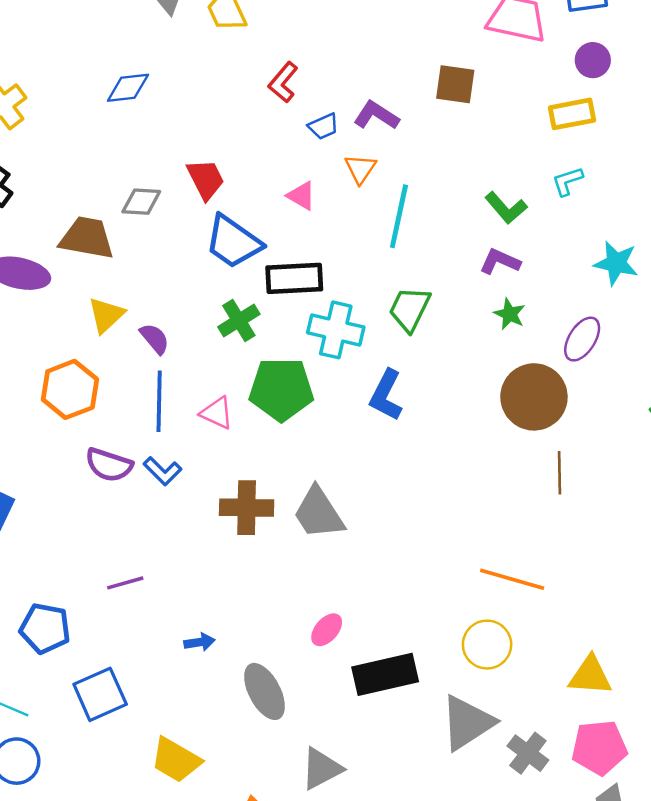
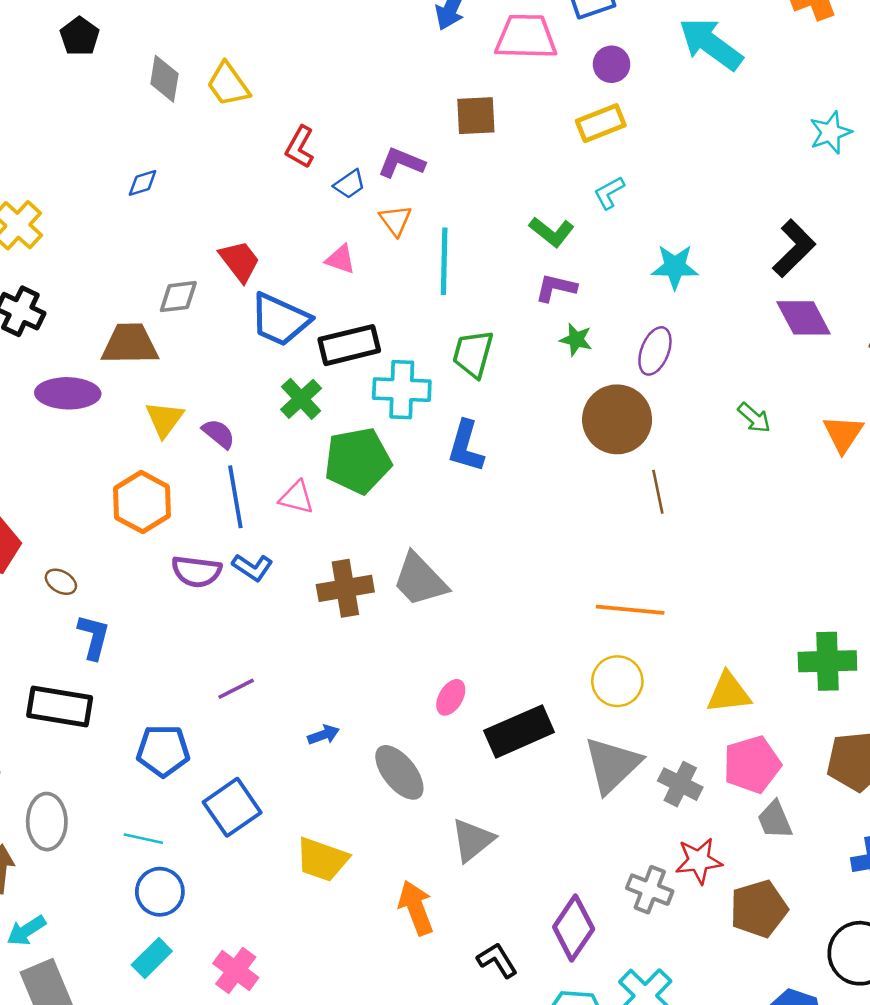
blue diamond: (128, 88) -> (143, 183), size x0.7

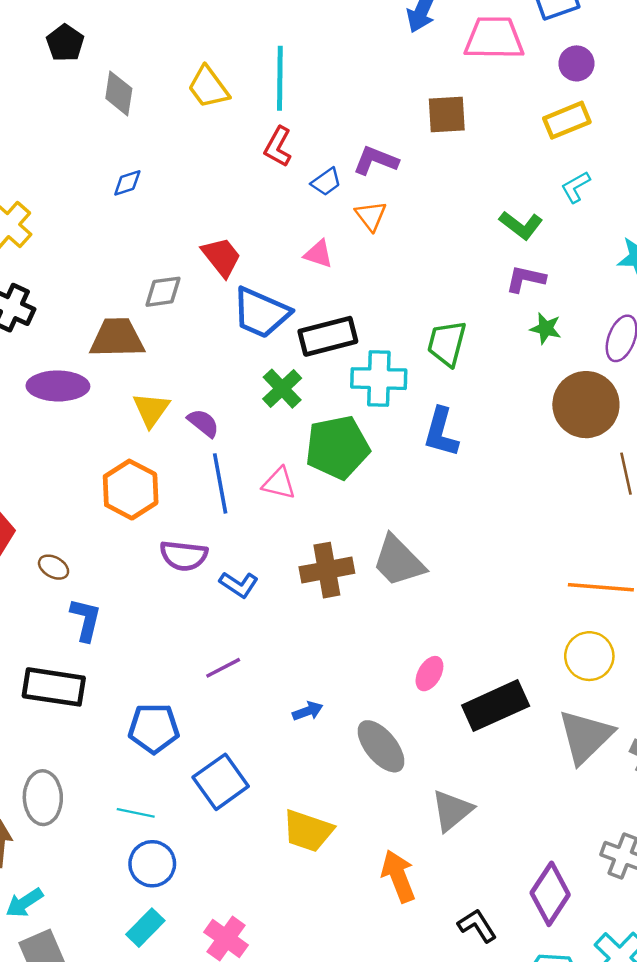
gray diamond: (164, 79) -> (119, 93), moved
cyan line: (444, 261) -> (280, 78), moved
blue L-shape: (252, 567) -> (239, 584), moved

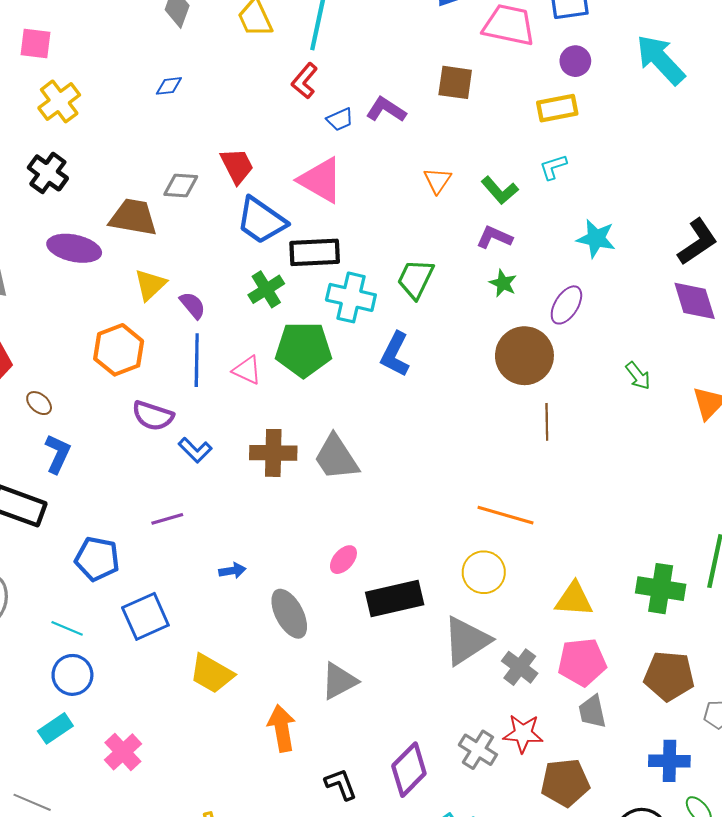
orange triangle: (371, 216) -> (437, 180), moved
pink triangle: (318, 254) -> (321, 180), size x1.8

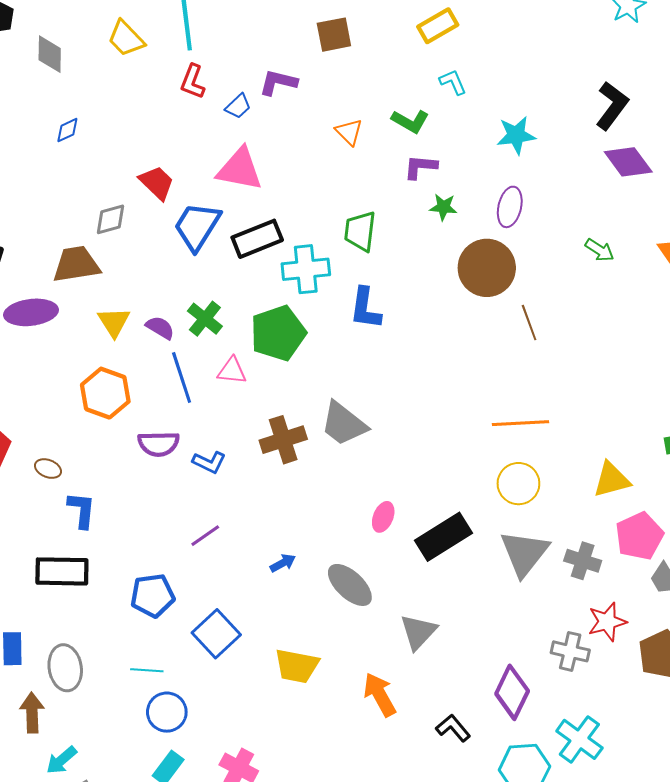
cyan L-shape: (553, 167) -> (453, 82), turned 104
blue trapezoid: (261, 221) -> (197, 226), turned 106
green cross: (266, 289) -> (205, 319), moved

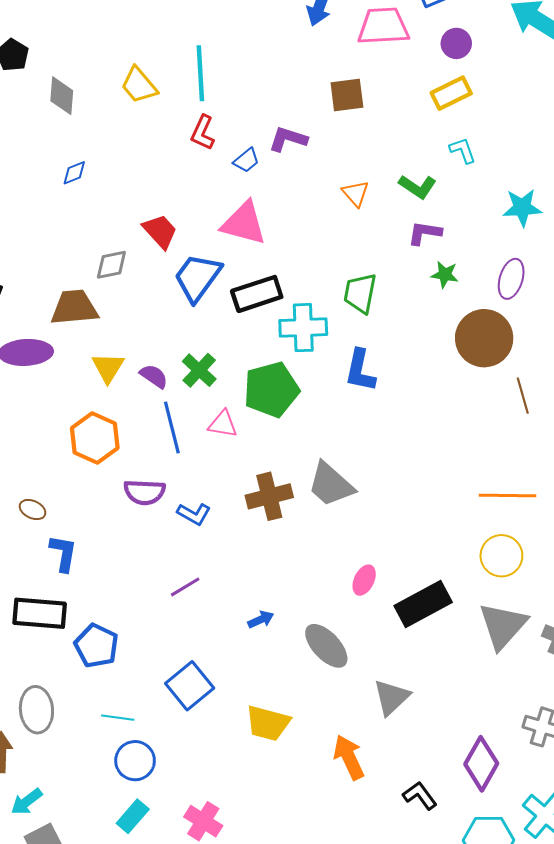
blue pentagon: (153, 596) -> (96, 646), moved, turned 30

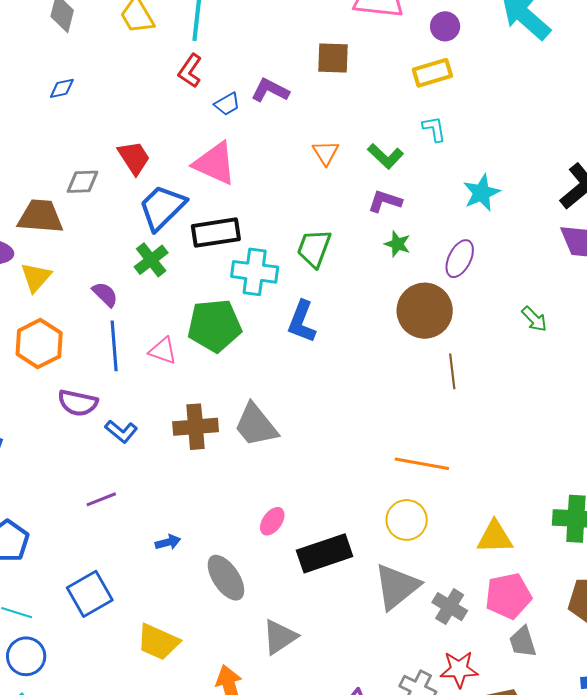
cyan star: (522, 208) -> (482, 193), turned -30
yellow triangle: (108, 368) -> (36, 277), moved
green cross: (199, 370) -> (151, 260), moved

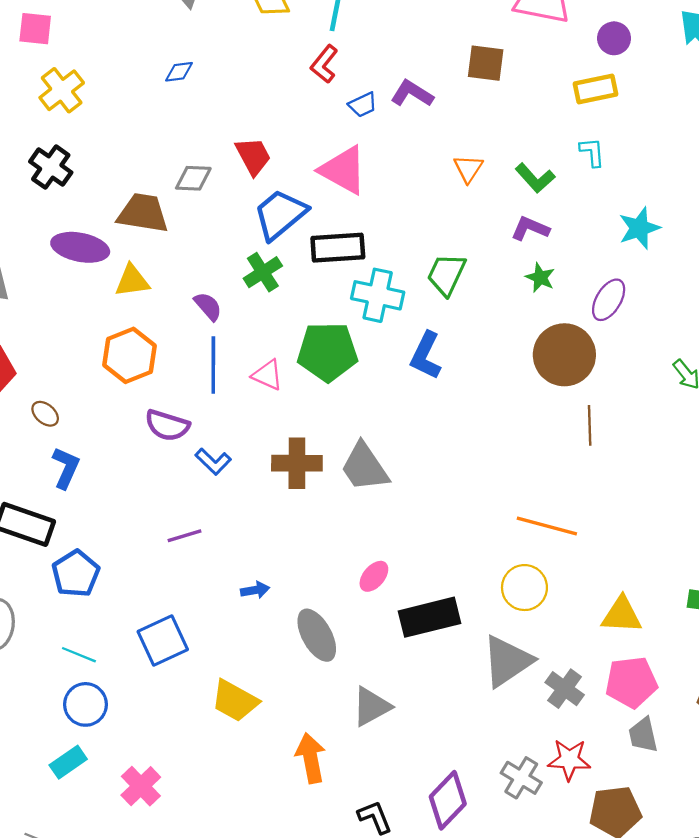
yellow triangle: (36, 277) -> (132, 281), turned 36

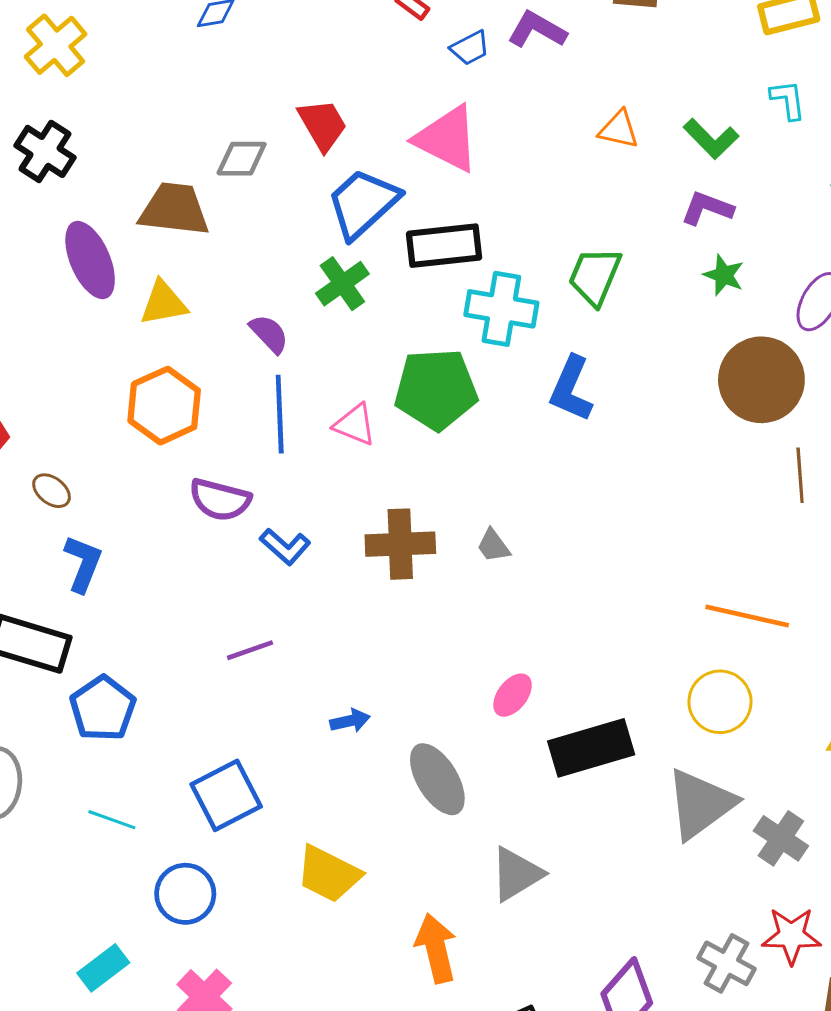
orange triangle: (468, 169) -> (619, 130), turned -48
purple ellipse: (80, 247) -> (90, 260), turned 58
gray trapezoid: (365, 467) -> (493, 546), size x0.5
blue circle: (85, 704) -> (185, 894), moved

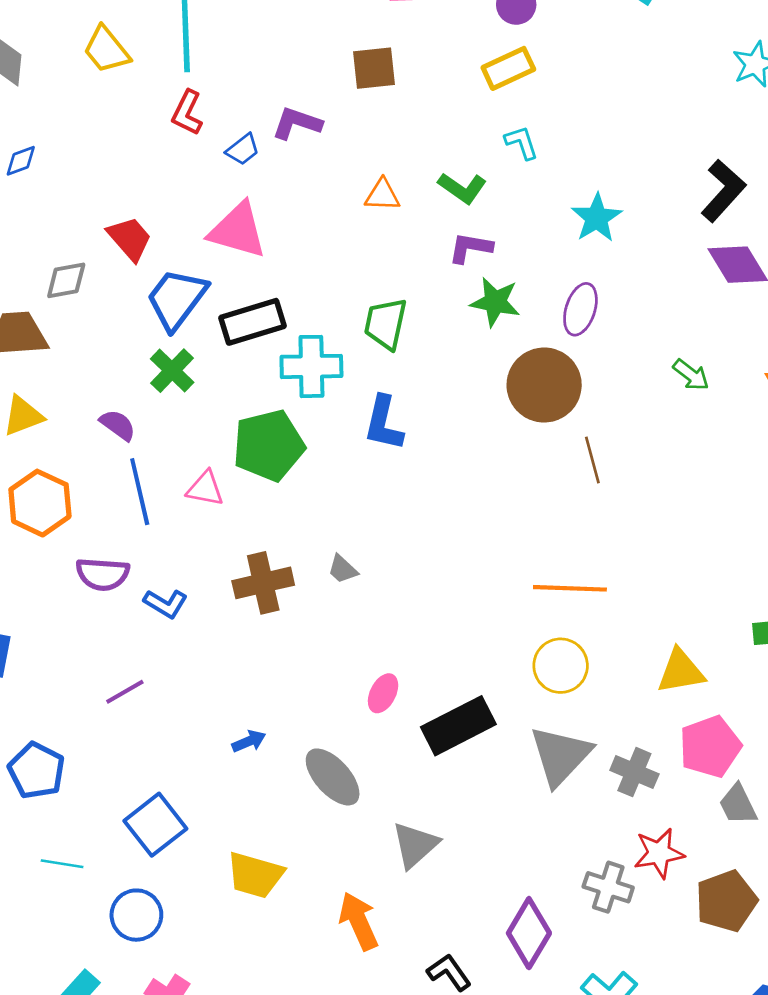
green star: (724, 275) -> (495, 302), size x1.4
purple line: (250, 650) -> (125, 692), moved

